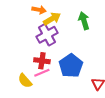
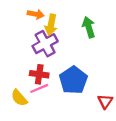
yellow arrow: (52, 19) -> (51, 25), turned 132

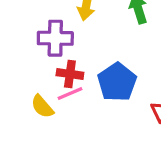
purple cross: (45, 44) -> (55, 38), moved, turned 30

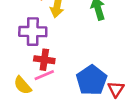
blue pentagon: (117, 82) -> (92, 80), moved

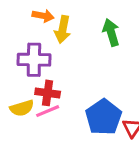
yellow semicircle: (23, 85) -> (22, 108), moved, turned -66

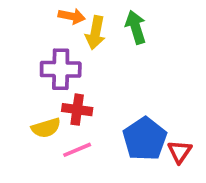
green arrow: (111, 32) -> (136, 27), moved
pink line: (48, 111) -> (77, 150), moved

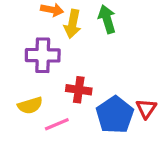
red cross: (77, 110) -> (79, 90), moved
red triangle: (180, 152) -> (146, 109), moved

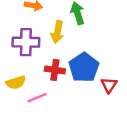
yellow arrow: (73, 24) -> (57, 32), moved
blue pentagon: (115, 115) -> (84, 67), moved

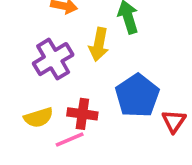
purple cross: (26, 42) -> (53, 59), turned -32
red cross: (55, 70) -> (82, 114), moved

